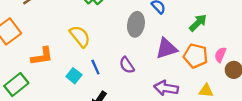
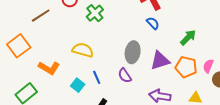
gray ellipse: (136, 24) -> (133, 52), moved
yellow semicircle: (80, 36) -> (83, 50), turned -35
orange L-shape: (42, 56) -> (49, 68), turned 40

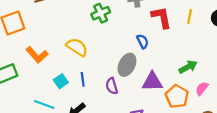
blue semicircle: (153, 23) -> (143, 41), moved
pink semicircle: (208, 66) -> (202, 88), moved

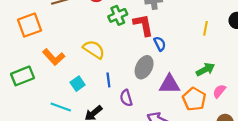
yellow line: (190, 16) -> (206, 28), moved
red L-shape: (161, 17) -> (143, 25), moved
blue line: (83, 79) -> (108, 80), moved
purple semicircle: (112, 86) -> (126, 98), moved

